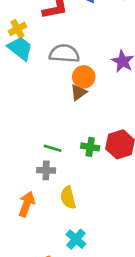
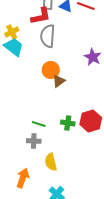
gray semicircle: (64, 54) -> (48, 36), moved, turned -90
orange circle: (84, 77) -> (51, 70), moved
orange arrow: (27, 204) -> (23, 178), moved

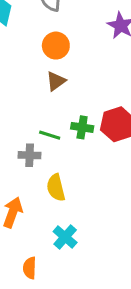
brown triangle: (59, 81) -> (56, 81), moved
green line: (39, 124) -> (50, 135), moved

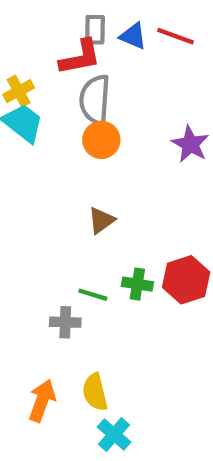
orange circle: (56, 46) -> (101, 140), moved
yellow semicircle: (56, 188) -> (95, 392), moved

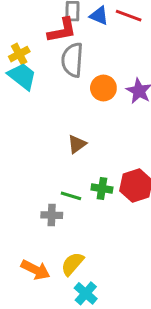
orange circle: (101, 140) -> (103, 88), moved
yellow semicircle: (95, 392) -> (72, 264), turned 55
orange arrow: (42, 401) -> (35, 270), turned 96

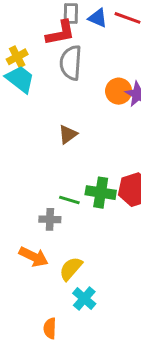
orange circle: (103, 88) -> (119, 91), moved
brown triangle: (77, 144) -> (68, 134), moved
green cross: (102, 188) -> (101, 193), size x1.4
orange arrow: (35, 270) -> (34, 257), moved

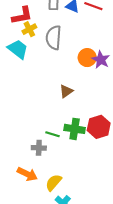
red L-shape: (60, 33) -> (22, 16), moved
yellow cross: (17, 57) -> (29, 29), moved
brown triangle: (68, 134) -> (66, 91), moved

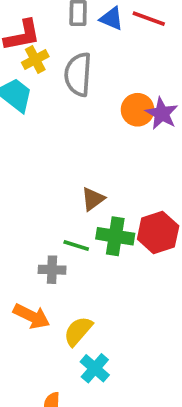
brown triangle: (66, 91) -> (93, 199), moved

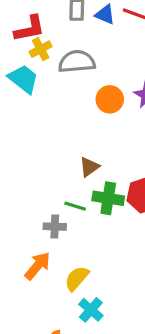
gray semicircle: (78, 74) -> (77, 62), turned 81
orange circle: (138, 110) -> (110, 99), moved
orange arrow: (32, 316) -> (37, 266), turned -76

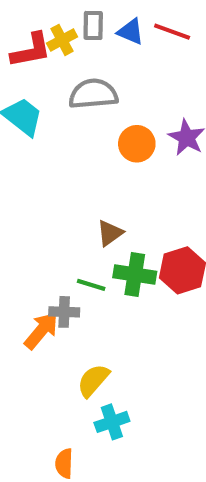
yellow cross: (41, 49) -> (62, 40), moved
orange arrow: (37, 266) -> (41, 331), moved
cyan cross: (91, 310) -> (112, 422), turned 30

